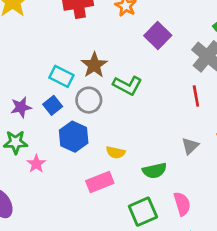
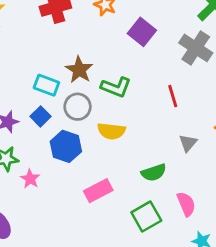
red line: (196, 96) -> (173, 96), moved
yellow semicircle: (116, 152) -> (111, 131), moved, size x1.4

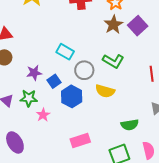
brown star: (79, 70) -> (113, 25), moved
blue square: (41, 116) -> (54, 81), moved
pink rectangle: (98, 191) -> (80, 141), moved

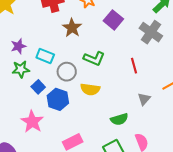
brown star: (113, 25) -> (72, 28), moved
purple star: (34, 73) -> (18, 46), moved
green star: (29, 98) -> (21, 69), moved
pink star: (43, 115) -> (32, 122), size x1.6

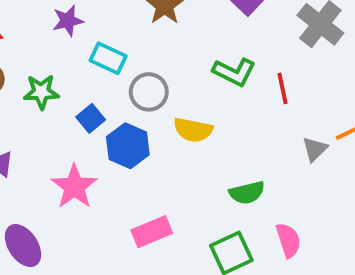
purple star: (18, 46) -> (68, 21), moved
green L-shape: (94, 58) -> (234, 72), moved
green star: (21, 69) -> (41, 92), moved
gray triangle: (144, 99) -> (315, 149), moved

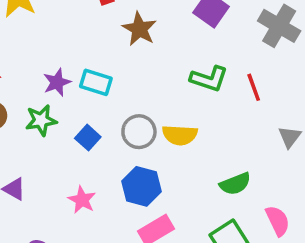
purple star: (68, 21) -> (57, 82), moved
gray circle: (149, 92) -> (139, 132), moved
blue hexagon: (128, 146) -> (142, 186), moved
pink star: (74, 187) -> (82, 200), size x0.7

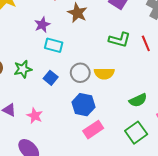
purple star: (57, 82) -> (42, 25), moved
pink star: (82, 200) -> (35, 116), moved

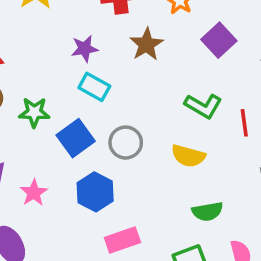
yellow semicircle: (104, 73) -> (188, 156), moved
blue square: (51, 78) -> (76, 138), size x1.5
blue hexagon: (83, 105) -> (95, 192), moved

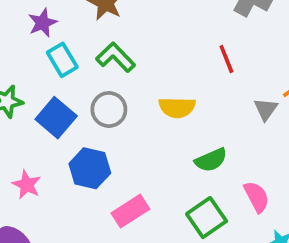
cyan rectangle: (94, 87) -> (62, 60), turned 44
green L-shape: (203, 106) -> (116, 57), moved, turned -150

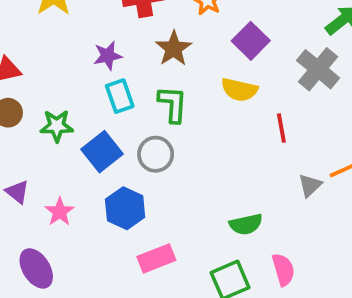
green L-shape: (116, 57) -> (173, 104), turned 36
yellow semicircle: (177, 107) -> (239, 90), moved

